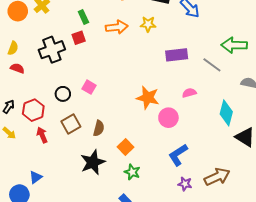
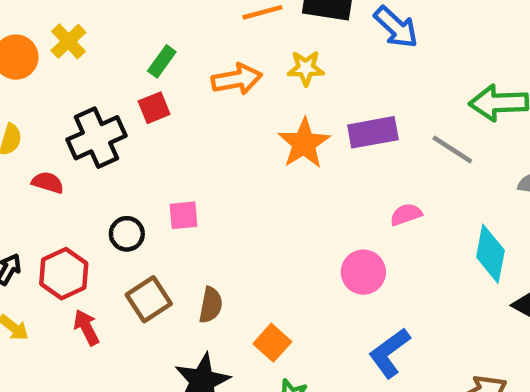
green rectangle: (83, 17) -> (162, 61), turned 64
red semicircle: (17, 68) -> (48, 183), moved
pink square: (89, 87) -> (184, 215), turned -32
orange star: (148, 98) -> (304, 143), moved, turned 30

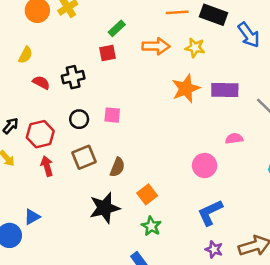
black cross: (97, 138) -> (73, 77), moved, size x0.7

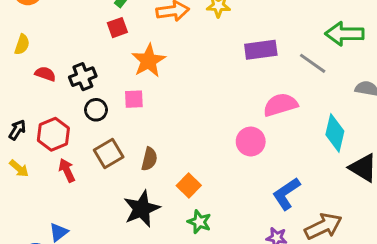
black cross: (73, 77) -> (83, 77), moved
orange star: (186, 89) -> (149, 61), moved
pink semicircle: (234, 139) -> (280, 105), size x1.6
blue L-shape: (210, 213) -> (286, 194), moved

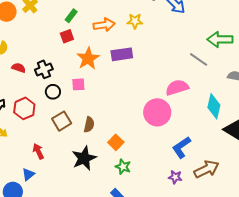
purple rectangle: (261, 50) -> (122, 54), moved
pink circle: (251, 142) -> (157, 112), size x1.4
red arrow: (67, 170) -> (38, 151), moved

